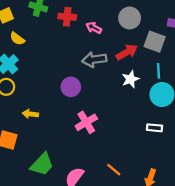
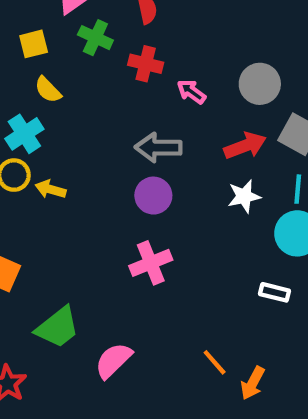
gray arrow: (94, 60) -> (158, 147), moved
purple circle: (71, 87) -> (153, 196), moved
yellow arrow: (30, 114) -> (50, 189), moved
orange line: (114, 170) -> (215, 362), moved

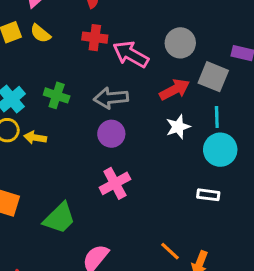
green cross: (95, 38) -> (57, 95), moved
yellow semicircle: (48, 90) -> (40, 33), moved
pink arrow: (191, 92) -> (131, 54), size x1.6
green trapezoid: (58, 327) -> (59, 218), moved

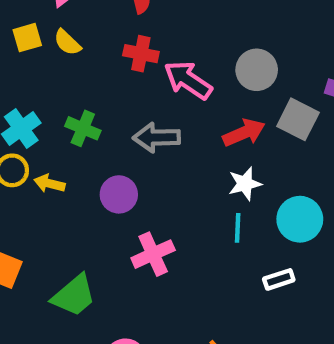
cyan line: (217, 117) -> (238, 228), moved
purple circle: (111, 134) -> (119, 194), moved
white rectangle: (208, 195) -> (279, 279), turned -30

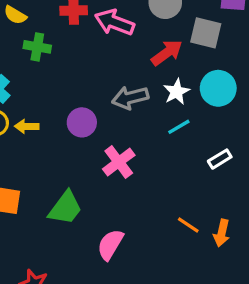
green cross: (83, 128) -> (37, 47), moved
gray arrow: (157, 138) -> (130, 98), moved
cyan circle: (300, 219) -> (218, 88), moved
cyan line: (238, 228) -> (179, 127), turned 70

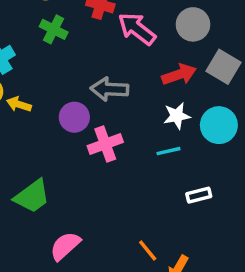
gray arrow: (130, 98) -> (109, 89), moved
pink cross: (119, 162) -> (105, 144), moved

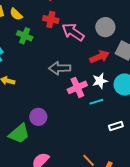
purple circle: (74, 117) -> (38, 117), moved
pink cross: (105, 144) -> (77, 87), moved

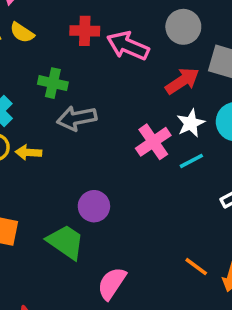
green cross: (25, 36) -> (53, 83), moved
gray arrow: (60, 68) -> (77, 118), moved
green trapezoid: (19, 134) -> (66, 242), turned -95

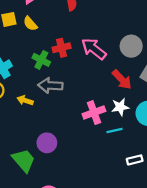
red cross: (85, 31) -> (62, 48), moved, turned -30
red arrow: (182, 81) -> (122, 79), turned 65
yellow arrow: (28, 152) -> (25, 100), moved

